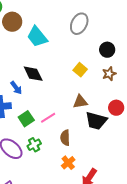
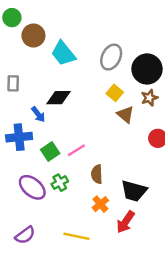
gray ellipse: (79, 24) -> (111, 57), moved
black circle: (107, 50) -> (147, 69), size x1.6
black diamond: (33, 74) -> (59, 98), turned -65
brown triangle: (80, 102) -> (125, 114), moved, turned 49
black trapezoid: (96, 121) -> (134, 191), moved

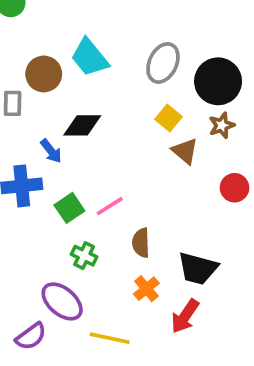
brown circle: (33, 36) -> (44, 74), moved
green cross: (60, 183) -> (84, 256), turned -35
purple ellipse: (32, 187) -> (62, 301), moved

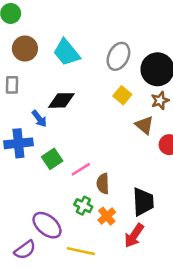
brown circle: (44, 74) -> (25, 49), moved
brown triangle: (185, 151) -> (144, 125), moved
pink line: (110, 206) -> (81, 169), moved
green cross: (84, 256) -> (83, 206), moved
black trapezoid: (198, 268) -> (143, 202), turned -108

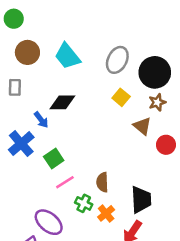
blue cross: (18, 143) -> (21, 144), turned -35
pink line: (81, 169) -> (65, 182), moved

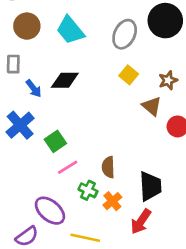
black circle: (155, 72) -> (165, 21), moved
blue arrow: (41, 120) -> (34, 88), moved

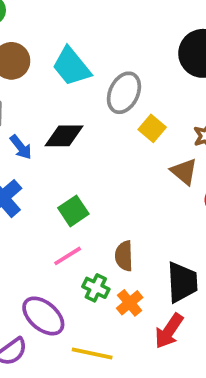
gray ellipse: (125, 34) -> (124, 93), moved
green square: (55, 141) -> (73, 211), moved

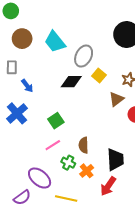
black diamond: (64, 136) -> (71, 82), moved
brown triangle: (184, 172) -> (116, 99), turned 42

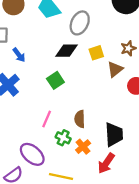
yellow square: (99, 76) -> (96, 53), moved, turned 32
green square: (56, 121) -> (55, 80), moved
pink line: (53, 145) -> (47, 119), turned -35

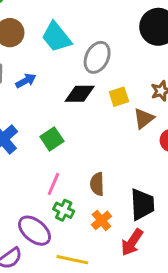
blue arrow: (19, 55) -> (26, 81), moved, turned -80
green square: (55, 80) -> (52, 139), moved
green cross: (63, 138) -> (64, 210), moved

